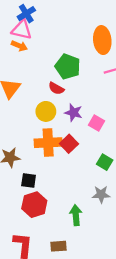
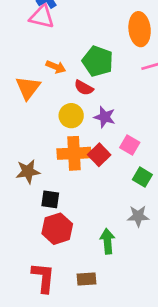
orange arrow: (19, 46) -> (56, 67), moved
pink square: (97, 123) -> (130, 145), moved

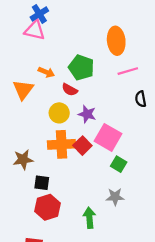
pink square: (130, 145) -> (108, 137), size x1.6

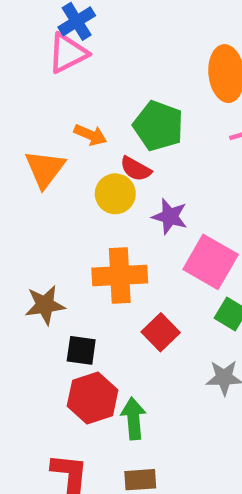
pink triangle: (35, 30) -> (68, 53), turned -40
yellow circle: (59, 113) -> (115, 194), moved
red square: (82, 146) -> (161, 332), moved
green arrow: (89, 218) -> (133, 418), moved

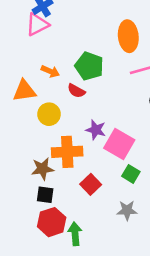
orange triangle: (45, 169) -> (24, 91), turned 45
yellow circle: (115, 194) -> (49, 114), moved
purple star: (170, 217) -> (96, 130), moved
brown star: (45, 305) -> (43, 169), moved

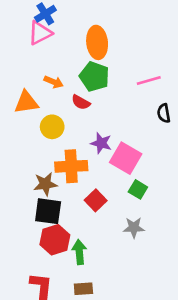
orange ellipse: (128, 36) -> (97, 42), moved
black square: (45, 195) -> (48, 211), size x1.5

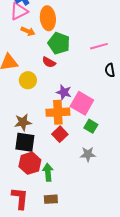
orange ellipse: (97, 42) -> (48, 18), moved
orange arrow: (54, 82) -> (28, 31), moved
orange cross: (71, 166) -> (58, 112), moved

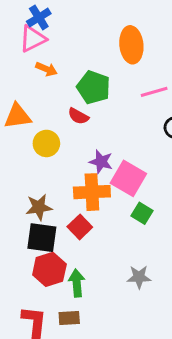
orange ellipse: (48, 18) -> (131, 45), moved
red square: (60, 134) -> (80, 227), moved
gray star: (88, 154) -> (139, 277), moved
brown rectangle: (51, 199) -> (69, 318), moved

